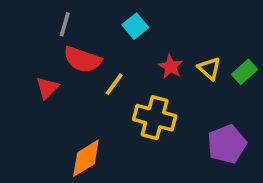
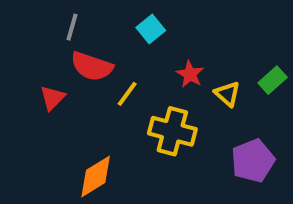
yellow triangle: (209, 68) -> (227, 94), moved

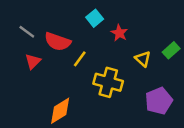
gray line: (72, 27) -> (27, 32), moved, turned -70
red star: (190, 74) -> (119, 33), moved

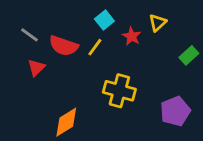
yellow line: (80, 59) -> (95, 47), moved
yellow triangle: (143, 59) -> (158, 23), moved, turned 35

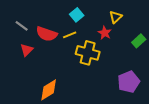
red star: (132, 36) -> (105, 33), moved
yellow line: (95, 47) -> (70, 35), turned 32
yellow cross: (119, 91) -> (88, 53), moved

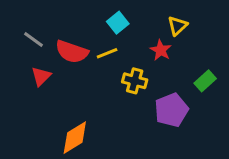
green rectangle: (139, 41) -> (205, 81), moved
yellow cross: (88, 53) -> (135, 81), size x0.7
purple pentagon: (129, 82) -> (171, 110), moved

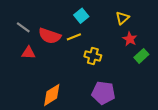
red star: (161, 50) -> (130, 39), moved
red triangle: (41, 76) -> (28, 53), turned 48
purple pentagon: (171, 110) -> (103, 93), moved, turned 30

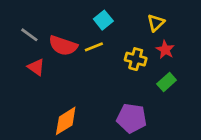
red triangle: (28, 53) -> (36, 67), turned 32
yellow cross: (93, 56) -> (136, 59), moved
green rectangle: (141, 56) -> (167, 82), moved

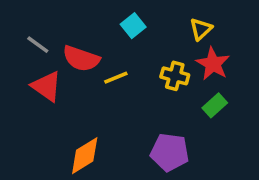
yellow line: (94, 47) -> (116, 78), moved
red star: (165, 50) -> (213, 64), size x1.4
red triangle: (36, 67) -> (47, 86), size x1.4

